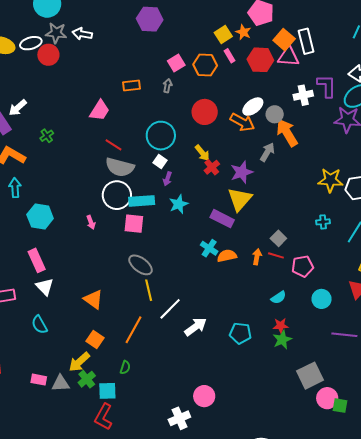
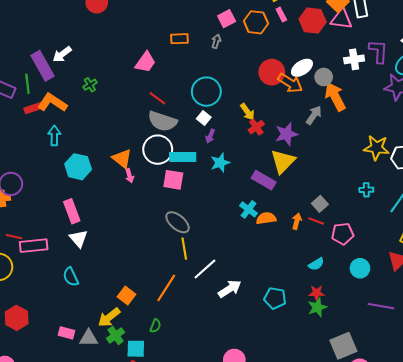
red circle: (205, 112) -> (272, 72), moved
orange triangle: (93, 299) -> (122, 159), moved

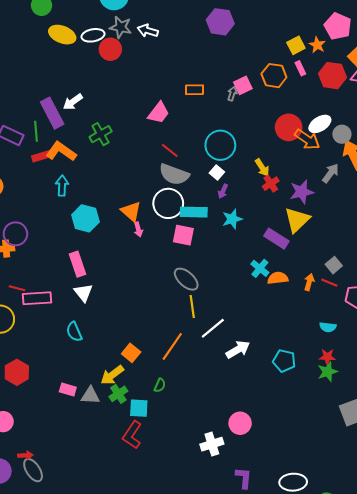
pink square: (227, 19) -> (243, 85), moved
green cross: (90, 85) -> (101, 134), size x1.5
cyan semicircle: (316, 264) -> (328, 327), turned 35

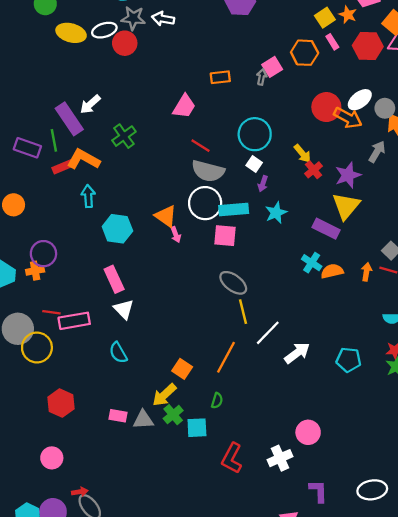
red L-shape: (132, 435) -> (232, 458), moved

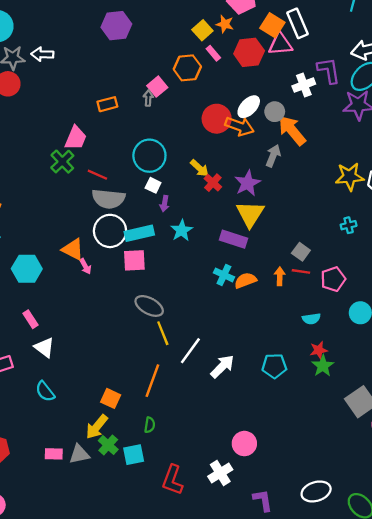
green cross: (124, 136) -> (62, 162), moved
pink rectangle: (114, 279) -> (31, 319), size x0.7

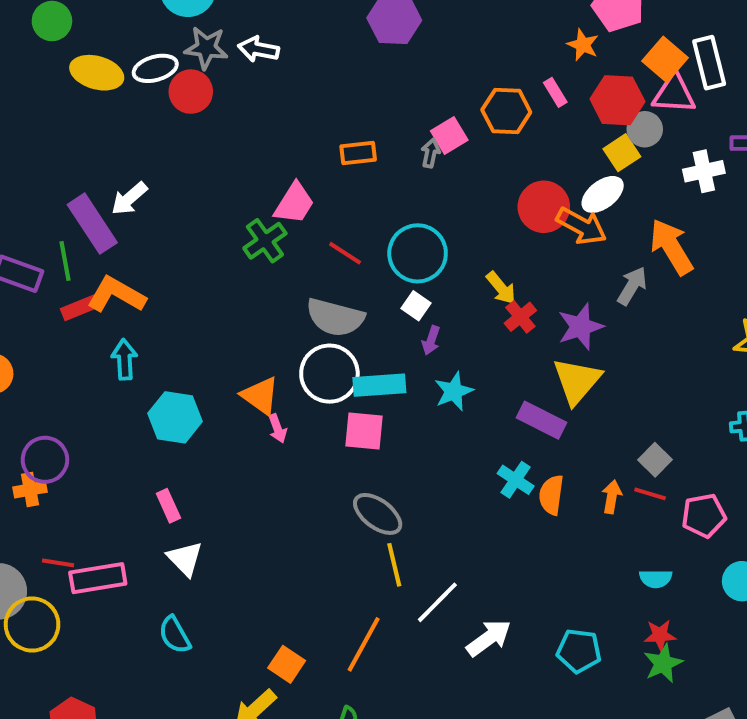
yellow square: (202, 30) -> (622, 153), moved
gray circle: (275, 112) -> (645, 129), moved
red line: (97, 175) -> (345, 253), moved
orange semicircle: (245, 280) -> (551, 495), turned -70

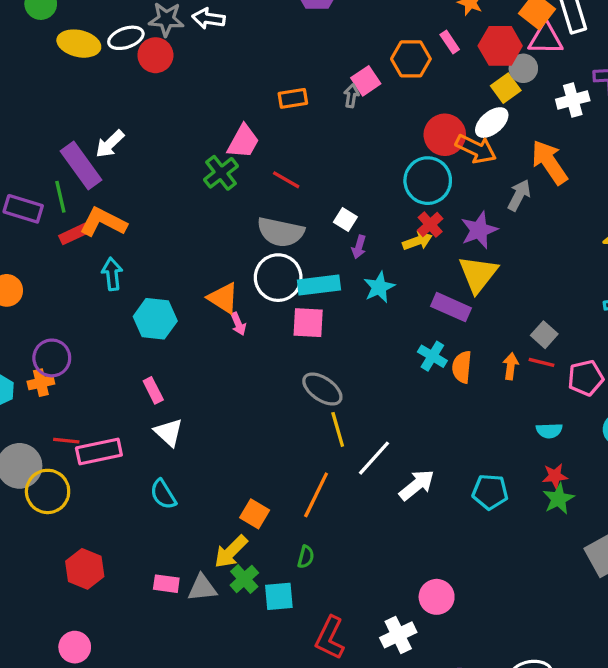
cyan circle: (418, 253) -> (428, 181), moved
yellow arrow: (501, 288) -> (417, 241), moved, turned -68

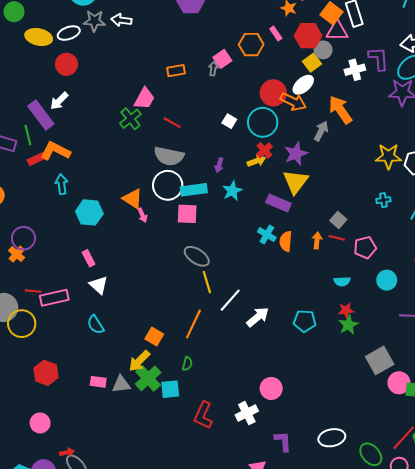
red circle: (155, 55) -> (66, 64), moved
white square: (345, 219) -> (229, 121), moved
orange cross: (41, 383) -> (17, 254), turned -35
green cross: (244, 579) -> (148, 378), size x1.4

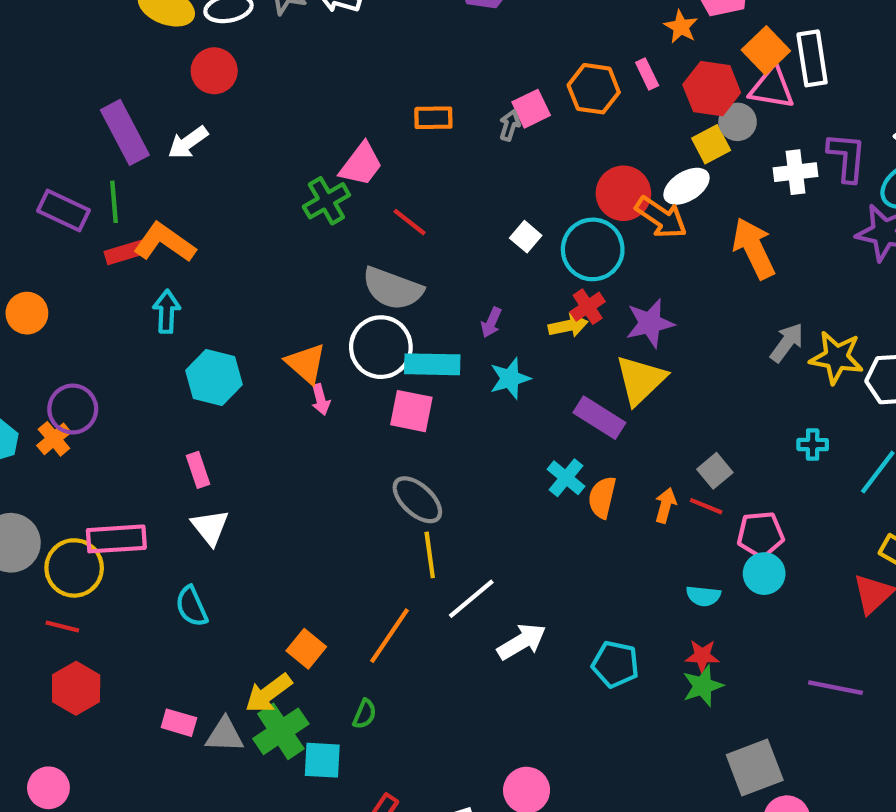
purple rectangle: (41, 115) -> (125, 132), moved
gray arrow: (321, 131) -> (787, 343), moved
cyan circle: (387, 280) -> (764, 574), moved
red line: (33, 291) -> (62, 627), moved
yellow circle: (22, 324) -> (74, 568), moved

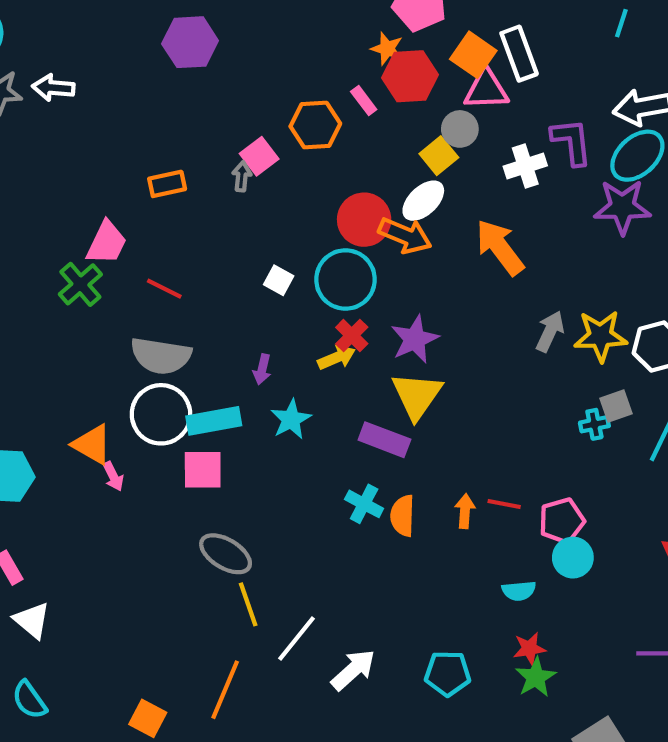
red hexagon: (712, 89) -> (410, 76), moved
gray square: (715, 471) -> (616, 406), moved, turned 32

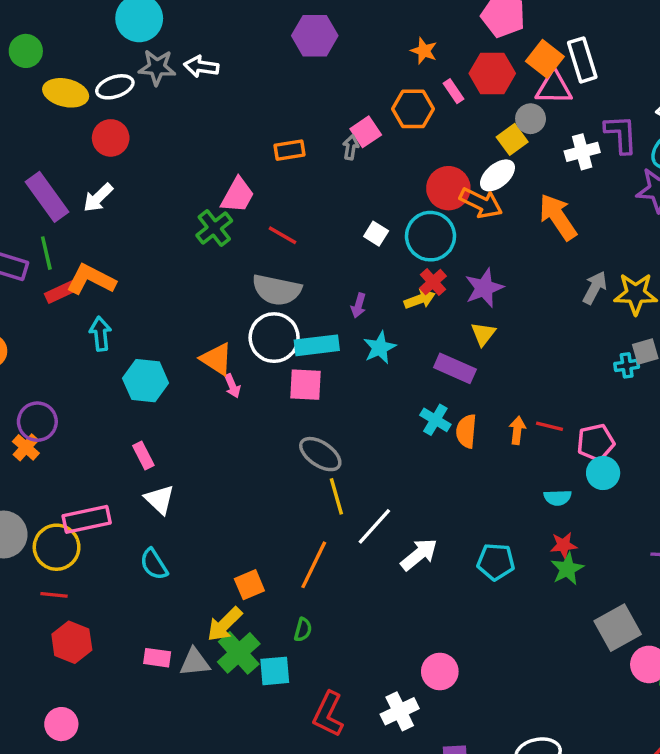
orange star: (387, 49) -> (424, 51), moved
yellow triangle: (417, 396) -> (483, 334), size x0.6
orange square: (148, 718) -> (249, 585), turned 36

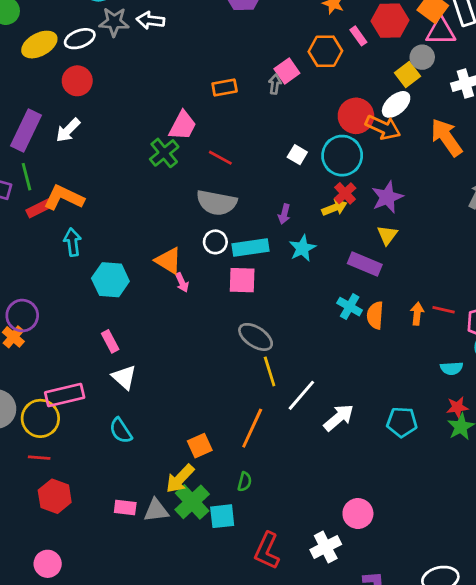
yellow ellipse: (66, 93) -> (39, 45), turned -40
purple rectangle: (47, 197) -> (26, 130), turned 63
white circle: (274, 338) -> (215, 242), size x0.6

